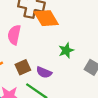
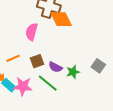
green star: (66, 50) -> (73, 72), moved

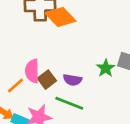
pink semicircle: (32, 32) -> (32, 71), moved
green star: (73, 72) -> (106, 68), moved

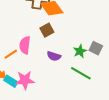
brown square: (47, 80) -> (47, 30), moved
green line: (69, 103) -> (81, 73), moved

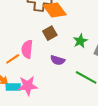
green star: (80, 51) -> (80, 41), moved
cyan rectangle: (11, 81) -> (13, 87), turned -32

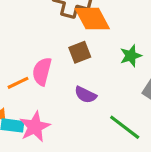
green star: (80, 41) -> (131, 56), moved
pink star: (28, 86) -> (35, 127), turned -30

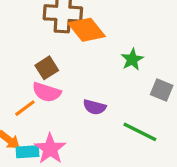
brown square: (80, 52) -> (47, 68), moved
pink semicircle: (42, 71) -> (47, 92), turned -76

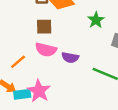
brown square: (47, 68) -> (44, 27), moved, turned 35
pink semicircle: (47, 92) -> (46, 50), moved

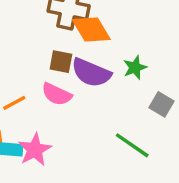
purple semicircle: (70, 58) -> (91, 73), moved, size x1.6

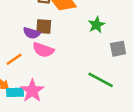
purple semicircle: (91, 73) -> (32, 33), moved, size x0.6
gray square: (161, 104) -> (118, 49), turned -35

